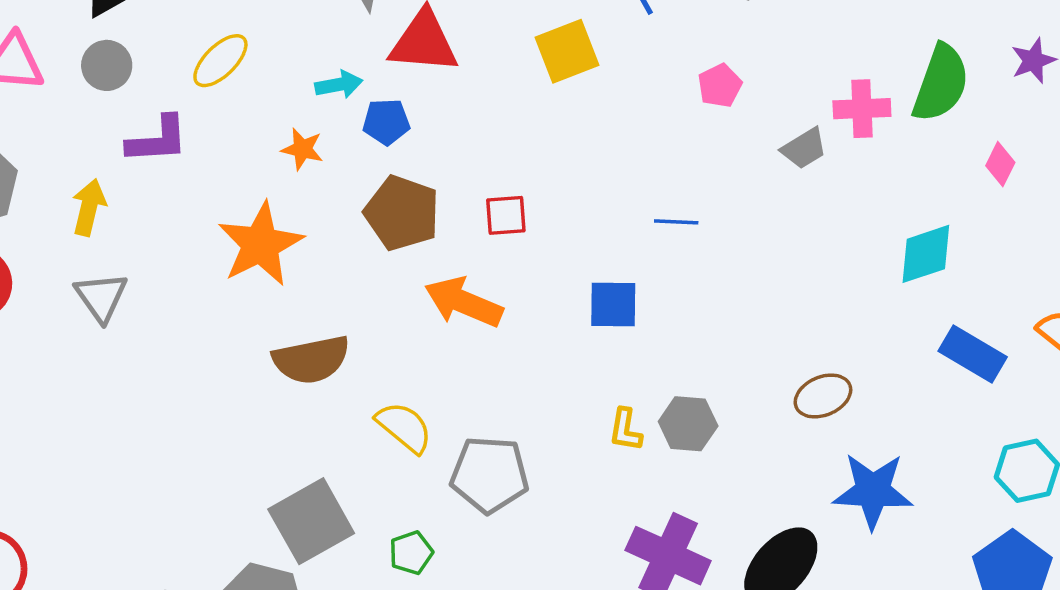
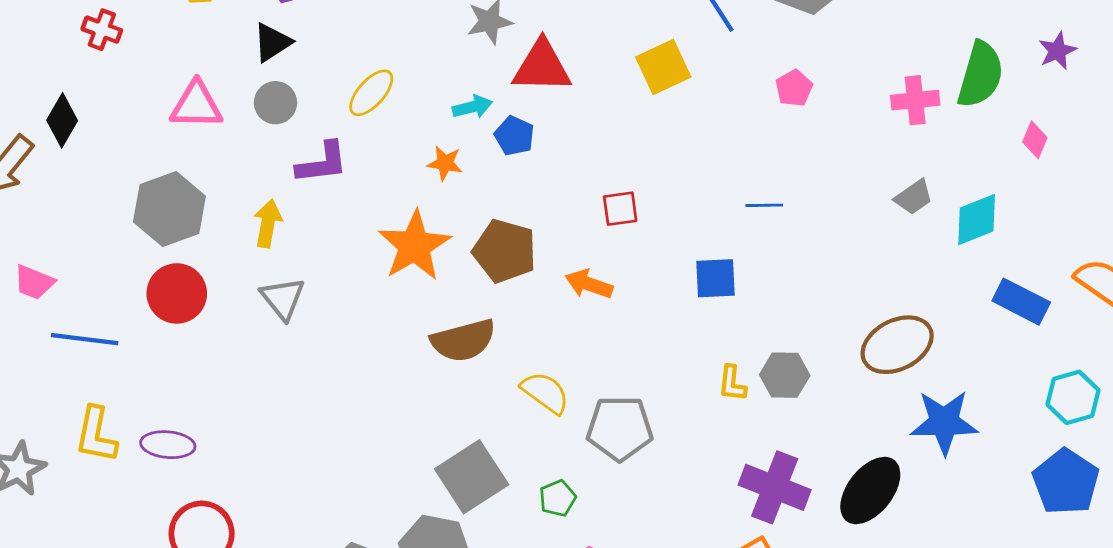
blue pentagon: (386, 122) -> (514, 136), turned 30
gray trapezoid: (804, 148) -> (914, 197), moved
brown pentagon: (402, 213) -> (505, 251), moved
orange arrow: (464, 302) -> (589, 284), size x0.7
brown ellipse: (823, 396) -> (897, 345), size x1.5

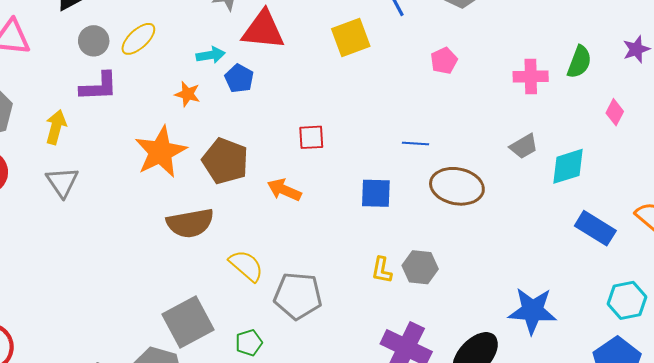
green semicircle: (980, 75) -> (579, 62), size x0.7
gray circle: (276, 103) -> (94, 41), moved
brown ellipse: (897, 345) -> (457, 186), moved, turned 33

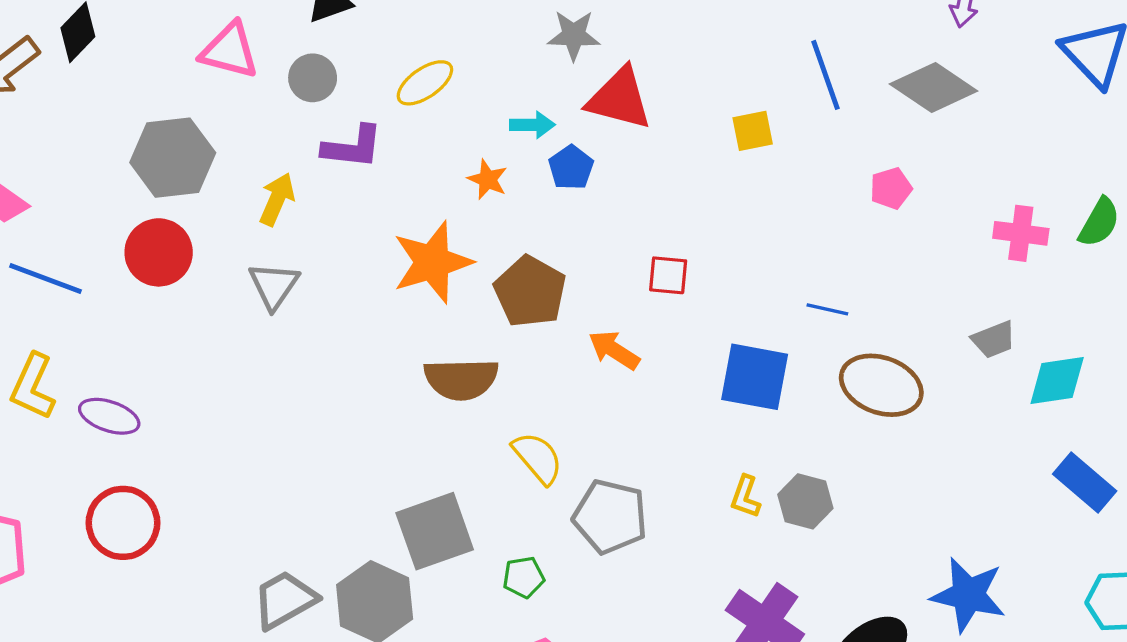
yellow square: (351, 38) -> (753, 131), size x0.7
gray circle: (94, 41) -> (313, 78), moved
blue square: (376, 193) -> (755, 377), size x1.4

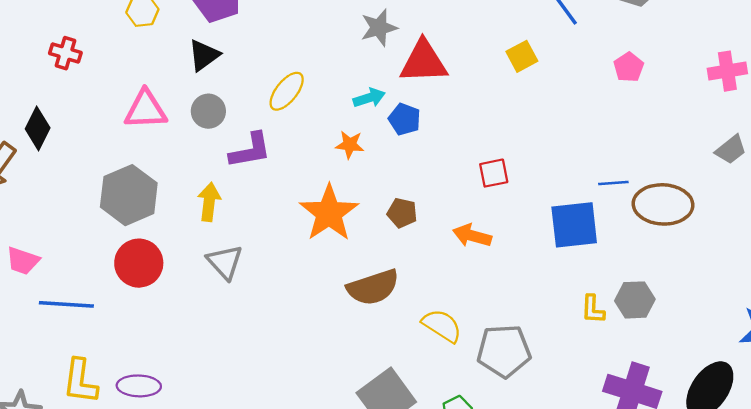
brown pentagon: (530, 292) -> (402, 213), size x0.6
blue line: (827, 309) -> (613, 183), moved

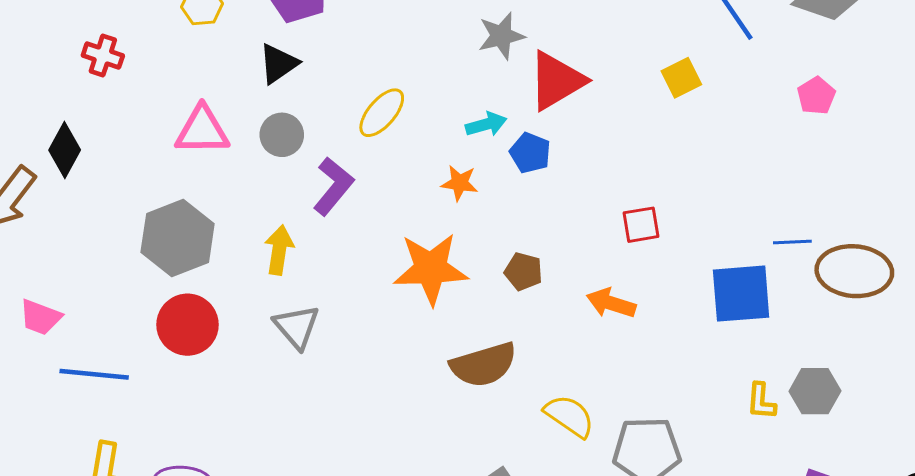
red triangle: (424, 62) -> (556, 81), turned -30
purple L-shape: (250, 150) -> (333, 186), turned -42
orange star: (329, 213) -> (431, 269), turned 30

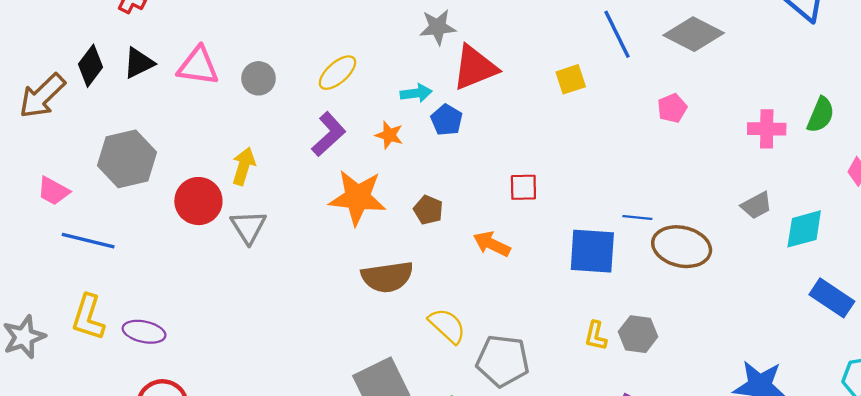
black triangle: (278, 64) -> (139, 63), moved
purple L-shape: (333, 186) -> (329, 134), moved
gray hexagon: (178, 238) -> (127, 159), moved
red circle: (187, 325) -> (198, 201), moved

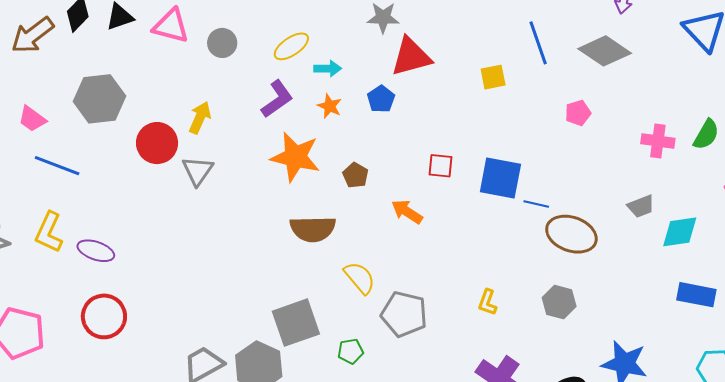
cyan arrow: (416, 93) -> (328, 69), moved
blue square: (592, 251) -> (500, 178), moved
blue rectangle: (832, 298) -> (696, 295), turned -30
gray hexagon: (638, 334) -> (559, 302), moved

